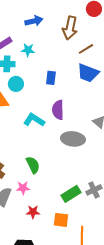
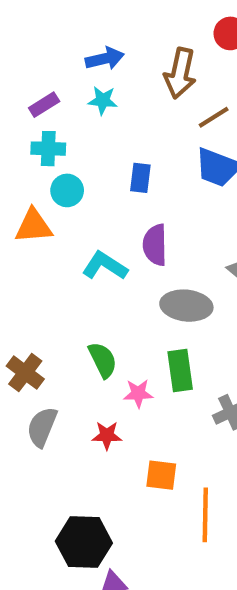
cyan star: (28, 50) -> (103, 100), moved
pink star: (23, 188) -> (138, 393), moved
green rectangle: (71, 194) -> (180, 370), moved, turned -66
red star: (33, 212) -> (107, 435), moved

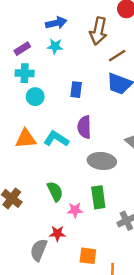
orange triangle: (34, 226) -> (26, 139), moved
gray semicircle: (42, 427) -> (39, 250), moved

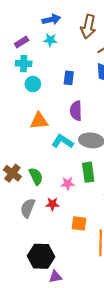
orange triangle: (26, 139) -> (39, 121), moved
cyan L-shape: (56, 139) -> (63, 141), moved
green semicircle: (55, 191) -> (36, 176), moved
gray semicircle: (39, 250) -> (28, 208), moved

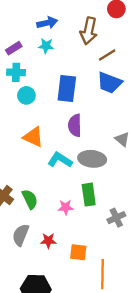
blue rectangle: (69, 78) -> (67, 89), size x1.6
orange triangle: (39, 121) -> (33, 137), turned 30
red star: (52, 204) -> (48, 241), moved

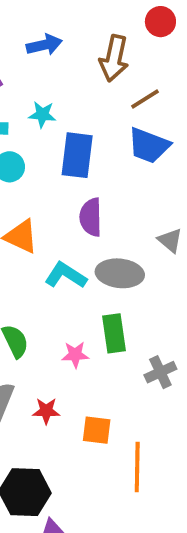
cyan star: (46, 46) -> (42, 115), moved

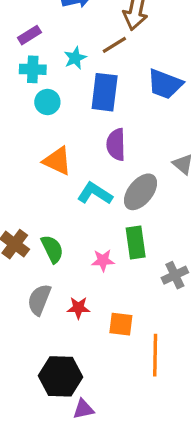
brown line: (145, 99) -> (114, 45), moved
cyan star: (42, 115) -> (75, 58), turned -30
gray ellipse: (120, 273) -> (141, 192), turned -57

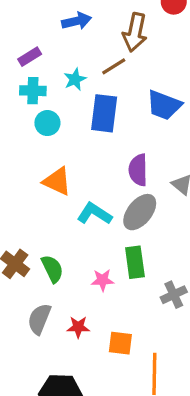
purple semicircle: (116, 144) -> (138, 170), moved

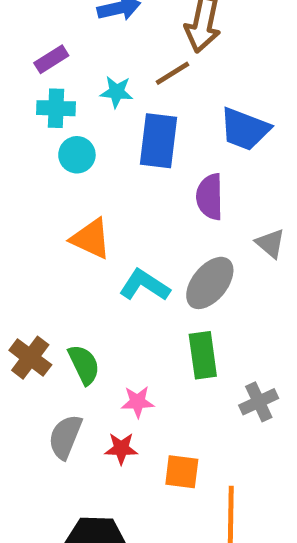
cyan star: (75, 79) -> (117, 92), turned 30
purple semicircle: (138, 170) -> (210, 197), moved
pink star: (102, 280) -> (138, 402), moved

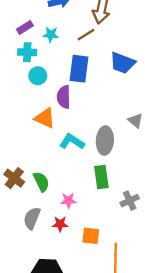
cyan star: (117, 92) -> (51, 35), moved
purple semicircle: (210, 197) -> (64, 97), moved
gray ellipse: (210, 283) -> (105, 141), turned -36

